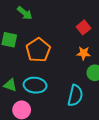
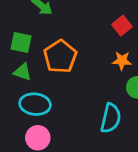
green triangle: (10, 85) -> (22, 72), moved
cyan ellipse: (35, 85) -> (35, 104), moved

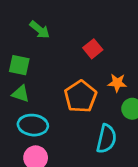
red square: (122, 26) -> (93, 49), moved
orange pentagon: (60, 56) -> (81, 96), moved

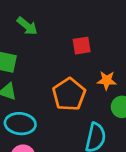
red square: (93, 49) -> (82, 46), turned 30

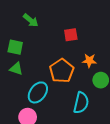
cyan ellipse: (20, 124) -> (38, 92), moved, turned -60

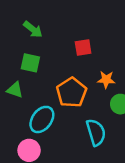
green square: (15, 47) -> (30, 63), moved
cyan semicircle: (81, 103) -> (96, 132), turned -30

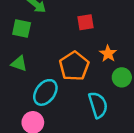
green square: (30, 63) -> (22, 29), moved
orange star: (106, 80) -> (108, 54), turned 30

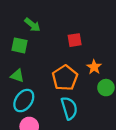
cyan ellipse: (45, 92) -> (24, 101), moved
cyan semicircle: (98, 105) -> (69, 108), moved

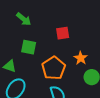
green square: (19, 45) -> (29, 47), moved

